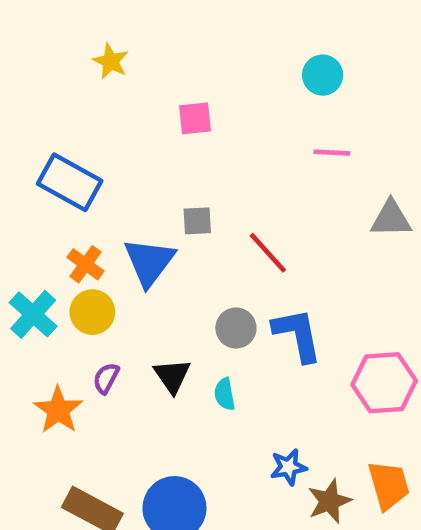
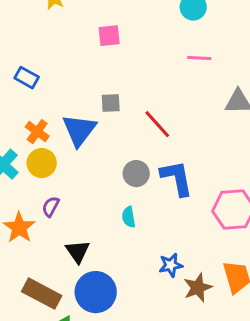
blue rectangle: (70, 182) -> (27, 78), size x0.6
black triangle: (172, 376) -> (78, 252), moved

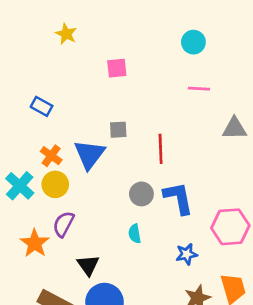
red line: (157, 124) -> (161, 149), turned 40
purple semicircle: (51, 207) -> (63, 224), size x1.4
blue star: (171, 265) -> (187, 254), moved

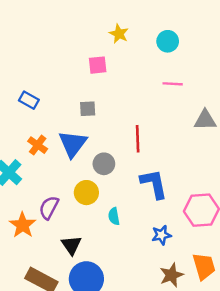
yellow star: (66, 34) -> (119, 34), moved
gray square: (118, 130) -> (88, 109), moved
yellow circle: (55, 184) -> (86, 193), moved
gray circle: (141, 194) -> (104, 164), moved

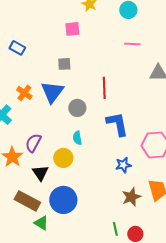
blue rectangle: (29, 100) -> (17, 48), moved
yellow circle: (86, 193) -> (63, 158), moved
cyan semicircle: (114, 216) -> (77, 138), moved
black triangle: (71, 245) -> (40, 173), moved

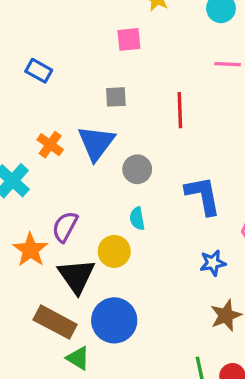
red line: (104, 88) -> (180, 110), moved
black triangle: (40, 173) -> (76, 276), size x1.4

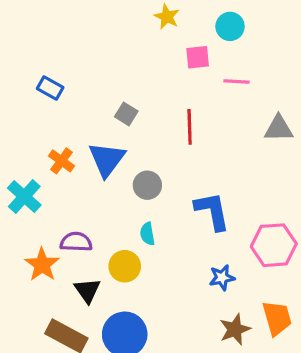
pink square: (129, 39) -> (198, 57), moved
gray square: (116, 97) -> (126, 114), turned 35
purple semicircle: (65, 227) -> (76, 242), turned 64
black triangle: (76, 276) -> (87, 291), size x0.7

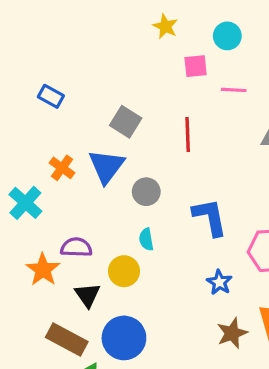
gray square: (126, 114) -> (126, 122), size x1.4
blue star: (222, 278) -> (219, 282), turned -30

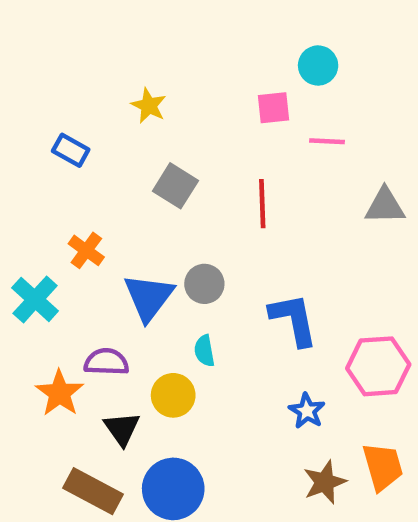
yellow star: (165, 26) -> (149, 106), moved
blue triangle: (106, 166) -> (149, 297), moved

